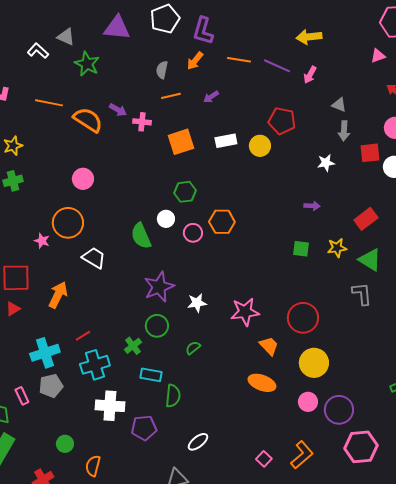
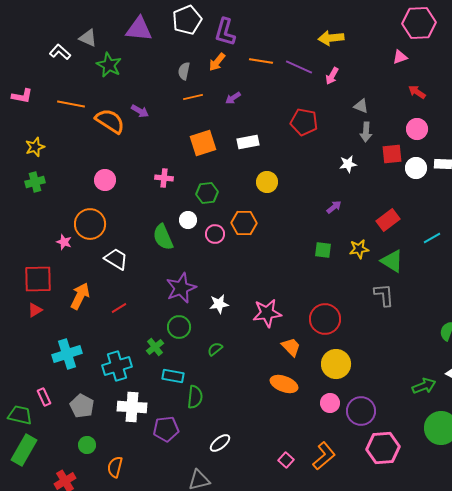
pink cross: (142, 122) -> (164, 178), moved
yellow circle: (260, 146) -> (267, 182), moved
purple arrow: (312, 206) -> (334, 207), turned -42
red line: (83, 336) -> (119, 308), moved
gray pentagon: (51, 386) -> (82, 406), moved, turned -30

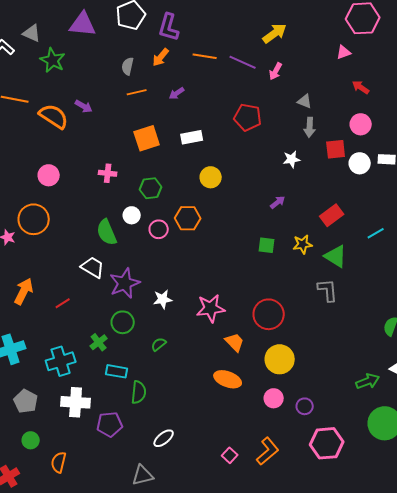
yellow arrow: (331, 38) -> (275, 33), turned 150
white trapezoid: (116, 259) -> (93, 267), moved
purple circle: (361, 411) -> (305, 406), size x0.6

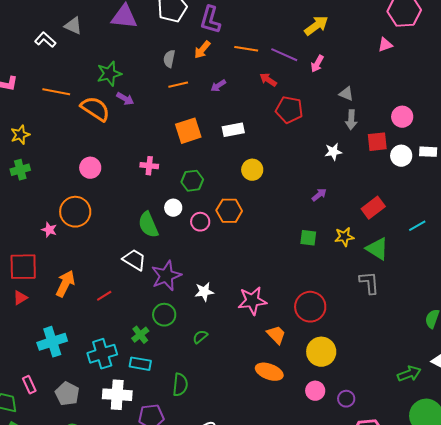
green star: (53, 60) -> (109, 74), moved, turned 30
red arrow: (361, 87) -> (268, 80), moved
cyan rectangle: (117, 371) -> (140, 364), moved

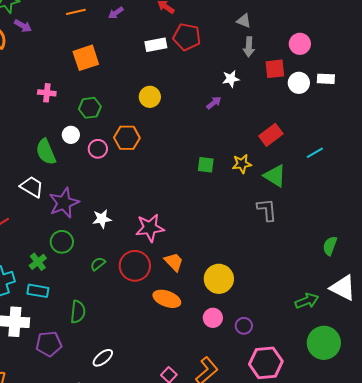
white rectangle: (233, 130) -> (156, 45), moved
purple arrow: (319, 195) -> (214, 103), moved
red circle: (310, 307) -> (135, 266), moved

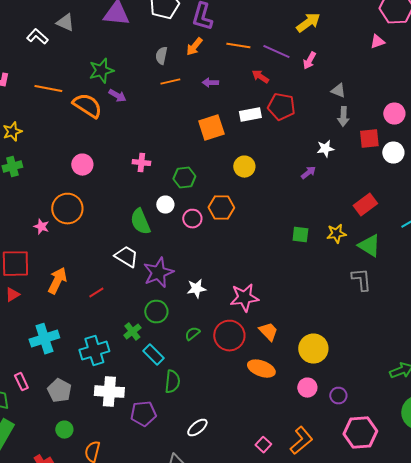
purple arrow: (116, 13) -> (210, 83), turned 35
orange square: (86, 58) -> (211, 128), moved
cyan rectangle: (38, 291) -> (153, 355), moved, turned 35

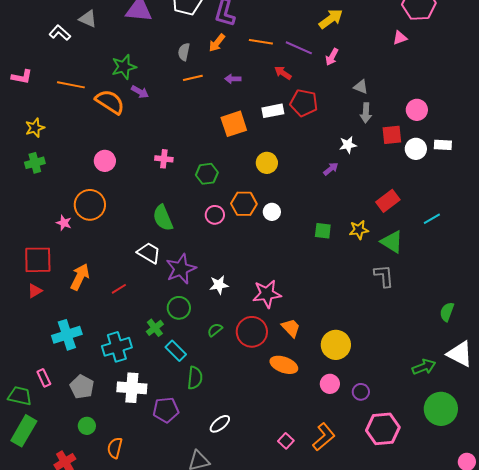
white circle: (165, 205) -> (272, 212), moved

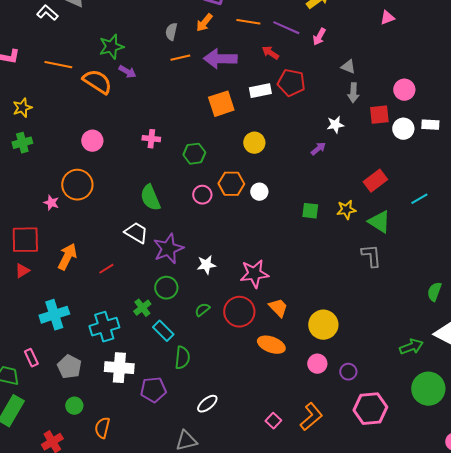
purple arrow: (233, 79) -> (220, 59), size x2.0

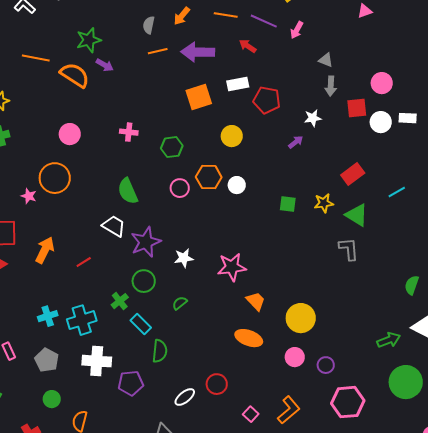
red pentagon: (291, 83) -> (267, 100), moved
red circle: (239, 312) -> (217, 384), moved, size x0.7
cyan cross: (54, 315) -> (48, 316), moved, size x0.7

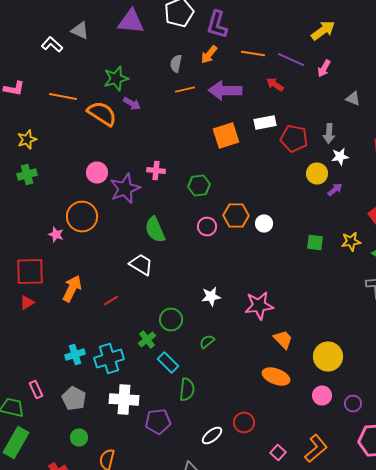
gray arrow: (331, 86) -> (329, 134), moved
yellow circle: (232, 136) -> (317, 174), moved
purple arrow: (296, 142) -> (335, 190), moved
purple star: (146, 242) -> (125, 188), moved

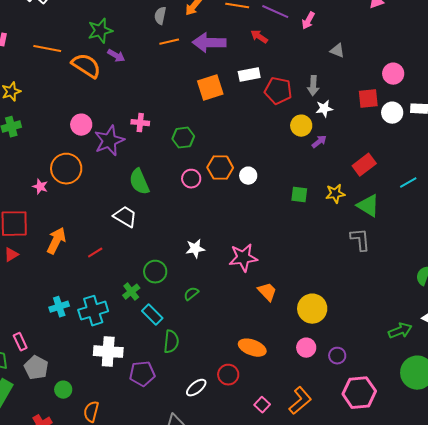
orange ellipse: (276, 376) -> (252, 348), moved
gray pentagon: (74, 398) -> (36, 368), moved

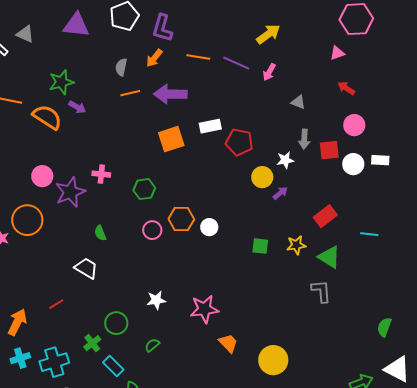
red arrow: (259, 37) -> (346, 88), moved
gray arrow: (313, 86) -> (304, 139), moved
green semicircle: (139, 182) -> (100, 233), size x0.6
cyan line: (408, 183) -> (369, 234), turned 36
orange arrow: (56, 241) -> (17, 322), moved

